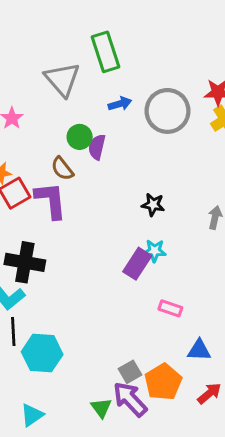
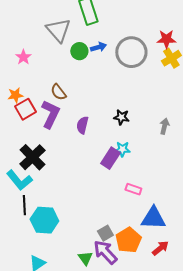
green circle: (80, 137) -> (79, 51), moved
purple semicircle: (97, 147) -> (82, 125), moved
purple L-shape: (51, 200) -> (50, 114), turned 32
black cross: (25, 262) -> (32, 157), turned 36
blue triangle: (199, 350) -> (153, 218), size x1.5

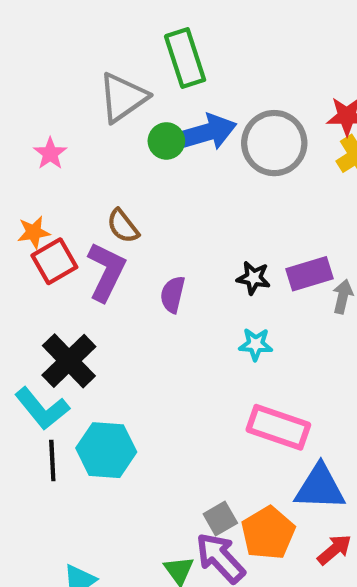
gray triangle: (58, 30) -> (123, 97), turned 36
blue arrow: (98, 47) -> (206, 133), size x1.8
purple rectangle: (110, 158) -> (310, 274), moved, turned 40
pink rectangle: (133, 189) -> (278, 427), size x1.8
cyan hexagon: (44, 220) -> (106, 450), moved

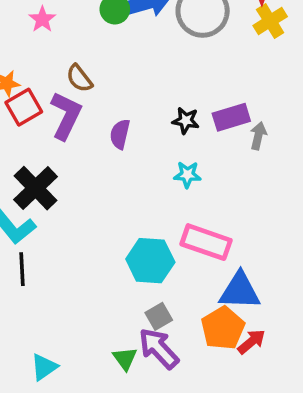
pink star: (50, 153) -> (42, 19), moved
cyan hexagon: (106, 450) -> (150, 261), moved
orange pentagon: (268, 533) -> (223, 328), moved

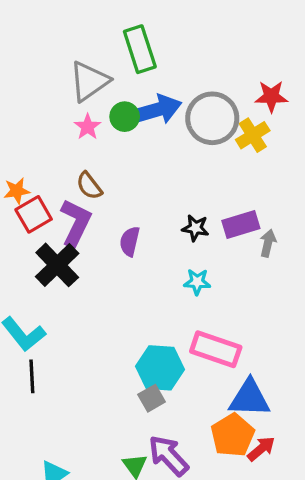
pink star: (42, 19) -> (88, 127), moved
yellow cross: (270, 21) -> (253, 135), moved
black cross: (36, 188) -> (57, 265), moved
gray square: (159, 316) -> (152, 398), moved

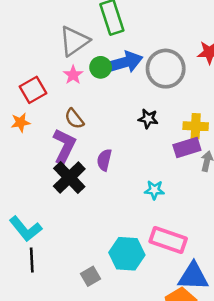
yellow cross: (253, 135) -> (196, 126), moved, turned 35
red square: (34, 214) -> (33, 90), moved
black star: (195, 228) -> (148, 119), moved
black cross: (57, 265) -> (69, 177), moved
gray square: (152, 398) -> (91, 276), moved

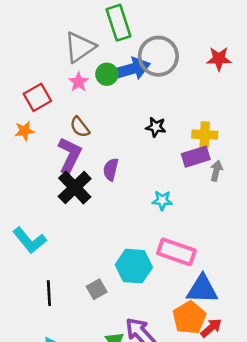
gray circle: (166, 69) -> (158, 56), moved
black line: (32, 260) -> (49, 293), moved

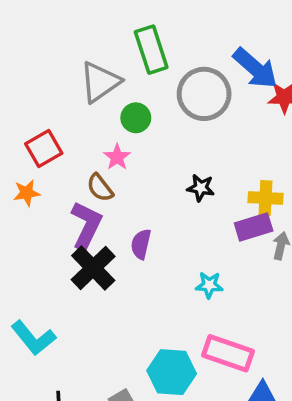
blue arrow: (131, 69) -> (255, 68), moved, turned 57
pink star: (79, 82) -> (117, 157), moved

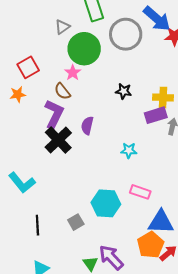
gray triangle: (100, 82) -> (62, 27), size x0.6
green circle: (136, 118) -> (84, 49), size x1.8
pink rectangle: (228, 353) -> (140, 192), size x0.7

